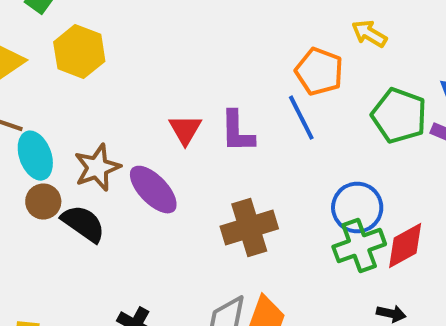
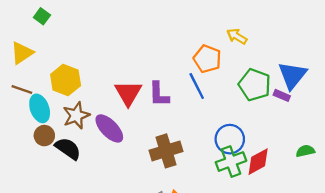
yellow hexagon: (79, 52) -> (66, 80), moved
red triangle: (185, 130) -> (128, 93), size x1.4

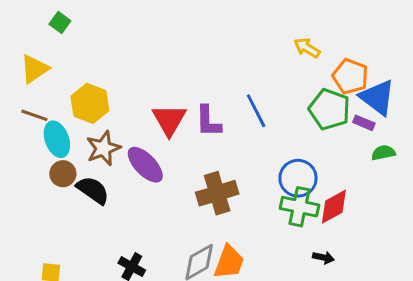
orange pentagon: (207, 59) -> (350, 76), moved
blue triangle: (292, 75) -> (377, 97), turned -32
green semicircle: (305, 151) -> (383, 153), moved
green cross: (231, 162) -> (299, 207), turned 32

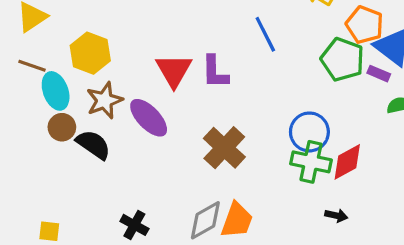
blue line: (256, 111) -> (265, 34), moved
brown cross: (217, 193) -> (224, 148), turned -30

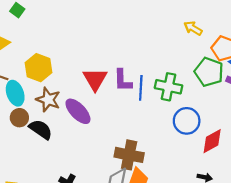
blue line: (265, 34) -> (141, 88), moved, turned 30
brown star: (104, 100) -> (48, 100), turned -30
brown cross: (224, 148) -> (129, 155), moved, turned -32
green cross: (311, 162) -> (168, 87), moved

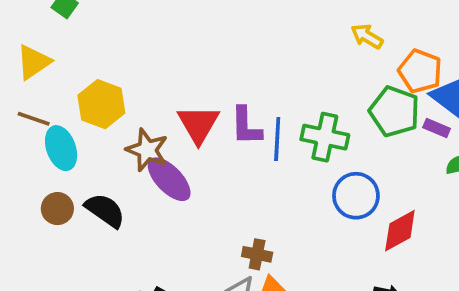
brown star: (48, 100) -> (147, 150), moved
brown circle: (19, 118) -> (57, 209), moved
brown cross: (129, 155) -> (257, 254), size x0.6

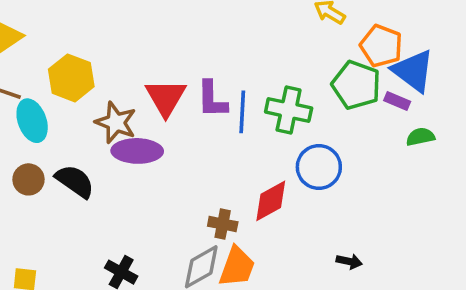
purple ellipse: (169, 179) -> (137, 151), turned -45
red diamond: (400, 231) -> (271, 201), moved

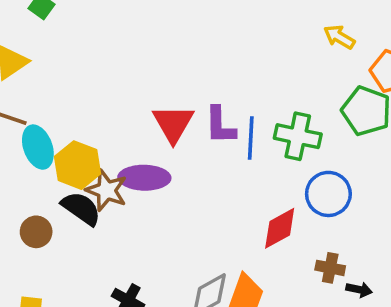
yellow hexagon: (71, 78) -> (78, 165), moved
brown star: (116, 122) -> (106, 190), moved
brown circle: (29, 179) -> (36, 232), moved
brown cross: (223, 224) -> (330, 268), moved

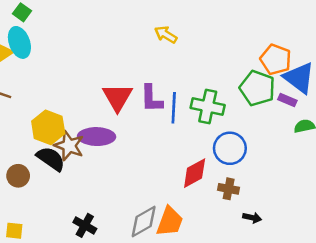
yellow arrow: (339, 37) -> (166, 35), moved
cyan ellipse: (38, 147) -> (19, 42), moved
brown cross: (330, 268) -> (229, 189), moved

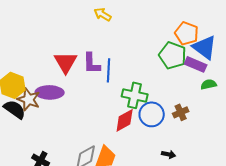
purple rectangle: (287, 100) -> (196, 64), size x1.5
green cross: (208, 106) -> (135, 95), moved
blue circle: (230, 148) -> (152, 114), moved
brown cross: (229, 189) -> (181, 112), moved, turned -35

